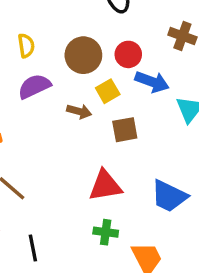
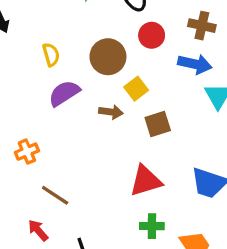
red circle: (128, 54) -> (152, 35), moved
blue arrow: (152, 82) -> (195, 64), moved

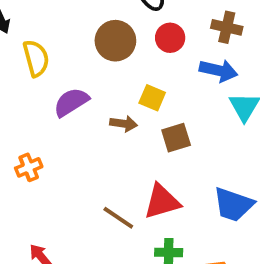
yellow semicircle: (51, 55) -> (36, 58), moved, size x1.4
brown circle: (108, 57) -> (115, 41), moved
yellow square: (136, 89) -> (152, 98), turned -30
brown line: (55, 195) -> (118, 218), moved

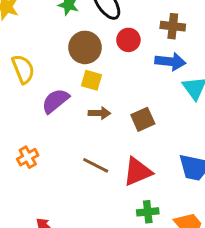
yellow square: (152, 98) -> (91, 80), moved
brown line: (118, 218) -> (96, 165), moved

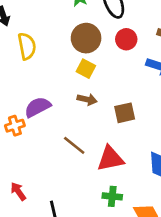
purple semicircle: (55, 101) -> (38, 107), moved

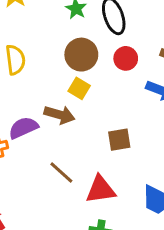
brown arrow: (87, 99) -> (59, 115), moved, size x1.4

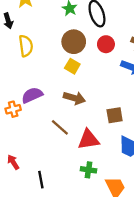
brown arrow: (59, 115) -> (74, 98), moved
brown square: (119, 140) -> (115, 115), moved

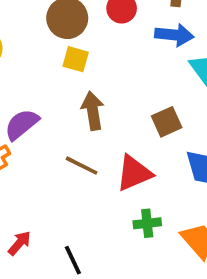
brown arrow: (74, 98) -> (93, 111), turned -100
red arrow: (13, 162) -> (19, 243), turned 88

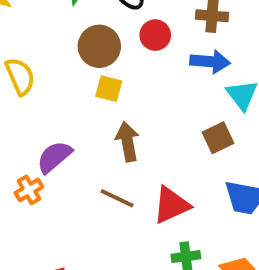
brown square: (167, 122) -> (218, 138), moved

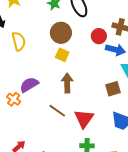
red circle: (155, 35) -> (99, 36), moved
orange cross: (29, 190) -> (14, 99), turned -32
red triangle: (171, 205) -> (84, 119), turned -40

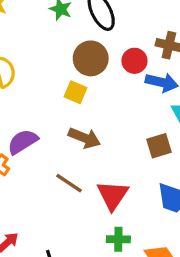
brown circle: (61, 33) -> (91, 58), moved
brown arrow: (67, 83) -> (84, 138), turned 114

